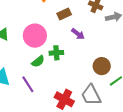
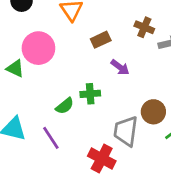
pink circle: (35, 36) -> (38, 48), moved
gray trapezoid: (91, 95) -> (126, 131), moved, turned 35

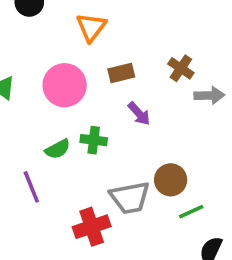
pink circle: (38, 48) -> (65, 85), moved
gray trapezoid: (126, 131) -> (130, 198), turned -120
red cross: (102, 158) -> (92, 227), turned 32

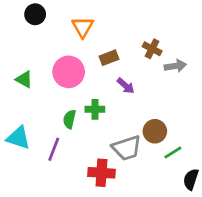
green semicircle: (58, 149) -> (69, 119), turned 138
purple line: (31, 187) -> (54, 149), turned 50
red cross: (92, 227) -> (101, 173), turned 30

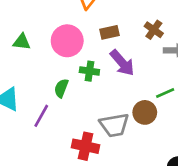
green triangle: (24, 79) -> (22, 42), turned -30
purple arrow: (126, 86) -> (122, 63), size x1.5
green cross: (95, 109) -> (89, 71), moved
green line: (173, 153) -> (165, 93), moved

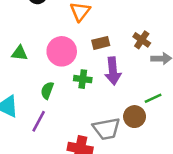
purple arrow: (122, 63) -> (113, 71), turned 36
green semicircle: (61, 88) -> (47, 90), moved

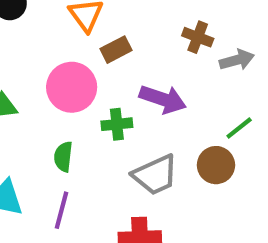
brown rectangle: (101, 43) -> (116, 50), moved
purple arrow: (113, 71) -> (163, 99), turned -52
gray trapezoid: (106, 129) -> (155, 175), moved

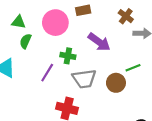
green cross: (117, 124) -> (68, 56), moved
green semicircle: (63, 157) -> (26, 41), moved
purple line: (62, 210) -> (47, 73), moved

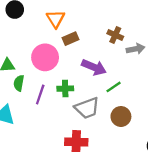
green line: (133, 68) -> (114, 87), moved
purple line: (47, 73) -> (40, 95), moved
brown circle: (116, 83) -> (121, 117), moved

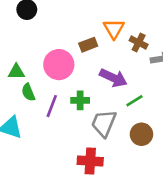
orange triangle: (56, 19) -> (114, 29), moved
green semicircle: (19, 83) -> (28, 92), turned -35
gray trapezoid: (87, 108) -> (104, 123), turned 130

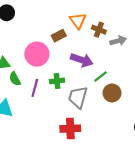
brown circle: (141, 134) -> (112, 93), moved

